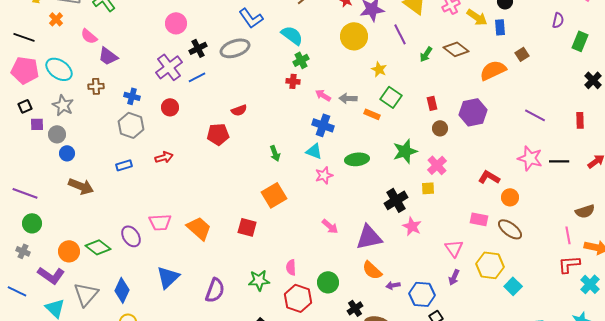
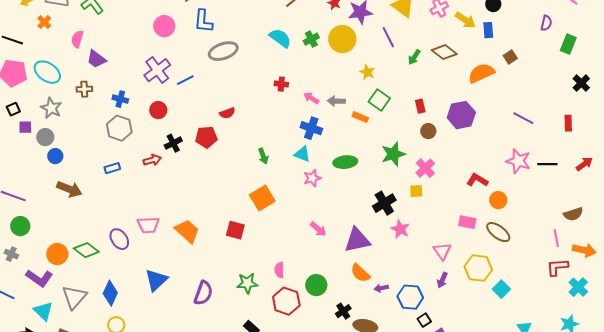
blue L-shape: (251, 18) -> (203, 21), moved, turned 40
pink semicircle: (89, 36) -> (77, 39), turned 66
black cross: (198, 48) -> (173, 143), moved
green cross: (301, 60) -> (311, 39), moved

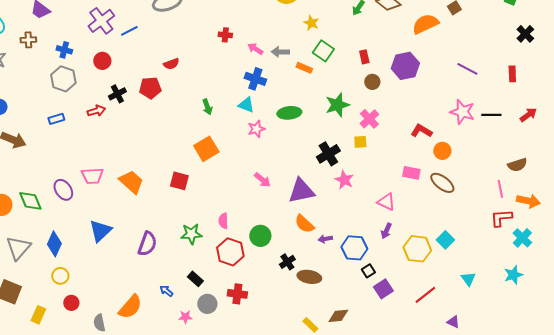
green diamond: (86, 250) -> (30, 201), turned 30
pink triangle: (442, 251) -> (386, 202), turned -30
yellow hexagon: (478, 268) -> (417, 249), moved

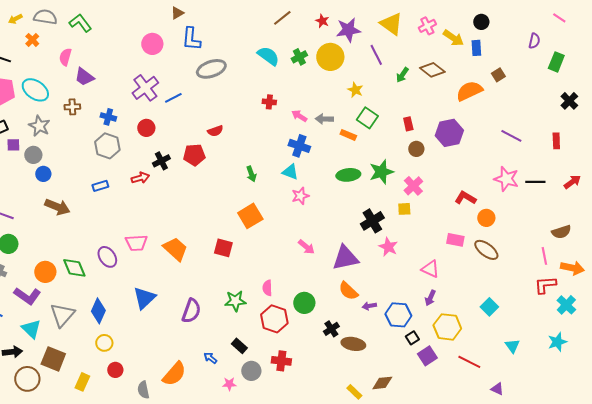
green ellipse: (289, 113) -> (348, 175), moved
yellow hexagon: (417, 249) -> (447, 327), moved
red line: (425, 295) -> (469, 362), turned 65

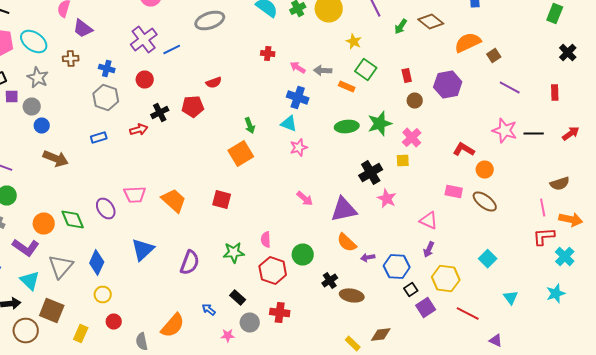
brown square: (498, 75) -> (494, 56), moved
orange square: (250, 216) -> (241, 154), moved

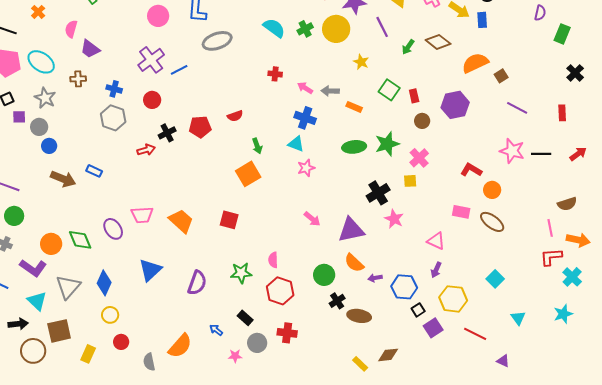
green square: (366, 70) -> (389, 90), moved
red semicircle: (214, 82) -> (235, 116), moved
blue rectangle: (99, 138) -> (94, 171), moved, turned 42
green circle: (303, 254) -> (324, 275), moved
brown square: (52, 310) -> (59, 331), turned -35

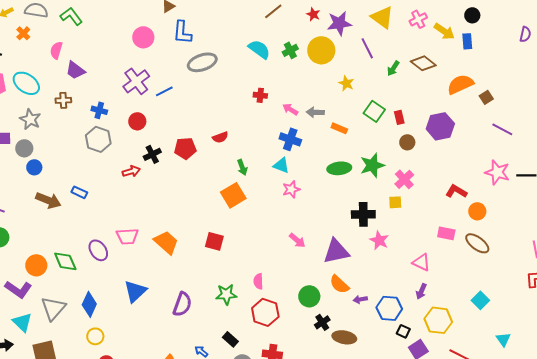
black cross: (378, 193) -> (363, 214), turned 30
black square: (418, 310) -> (403, 331), turned -32

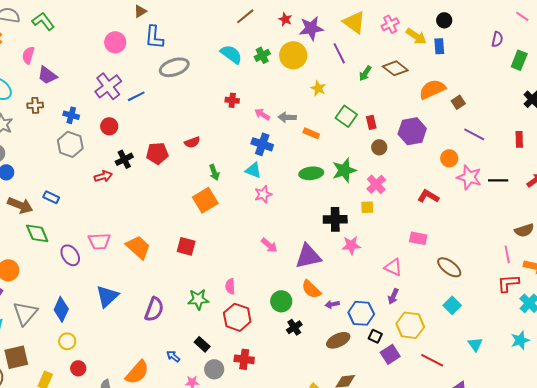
orange circle: (477, 211) -> (449, 158), moved
pink star: (379, 240) -> (351, 245), turned -30
brown ellipse: (477, 243) -> (449, 267), moved
green diamond: (65, 261) -> (37, 233), moved
brown ellipse: (344, 337) -> (338, 340), moved, turned -35

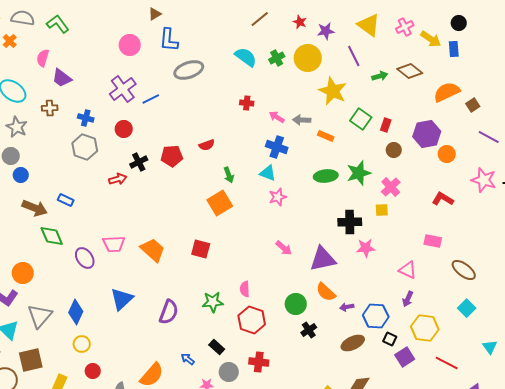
purple star: (311, 28) -> (326, 31), size x0.7
green arrow: (365, 73) -> (380, 76), turned -140
yellow star: (318, 88) -> (333, 91), size x1.8
red rectangle: (371, 122) -> (386, 125), turned 32
orange circle: (449, 158) -> (447, 154), moved

